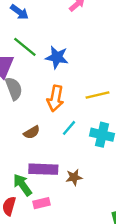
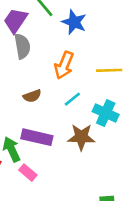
brown star: (74, 177) -> (81, 137), moved, size x1.5
pink rectangle: (42, 203) -> (28, 173), turned 42

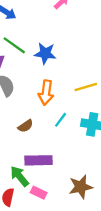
brown star: (81, 137) -> (81, 187), moved

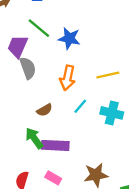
green arrow: (20, 176) -> (34, 138), moved

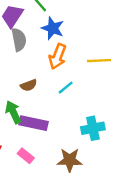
blue star: (69, 38) -> (53, 28), moved
cyan cross: (112, 113) -> (93, 128), moved, turned -35

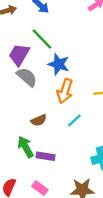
gray semicircle: (19, 40) -> (27, 77), turned -35
purple rectangle: (33, 123) -> (45, 156), size x0.7

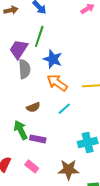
green line: (42, 39) -> (39, 36), turned 60
gray semicircle: (27, 77) -> (24, 69), turned 42
orange arrow: (65, 91) -> (57, 83), turned 105

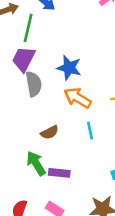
green line: (39, 36) -> (28, 28), moved
cyan line: (64, 109) -> (90, 131), turned -56

